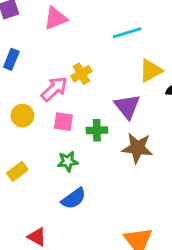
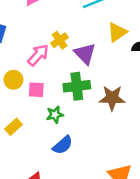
purple triangle: (127, 106) -> (85, 54), moved
pink square: (63, 122) -> (36, 90), moved
green cross: (97, 130) -> (77, 86), size x1.5

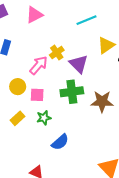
green star: (55, 115) -> (44, 118), moved
yellow rectangle: (14, 127) -> (17, 118), moved

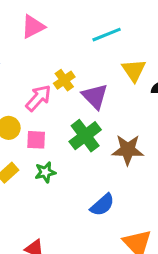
yellow triangle: (106, 45) -> (134, 70), turned -30
green cross: (72, 92) -> (85, 136), turned -30
blue semicircle: (60, 142) -> (102, 205), moved

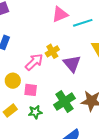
pink triangle: (33, 27) -> (60, 14), moved
green cross: (85, 136) -> (64, 102), moved

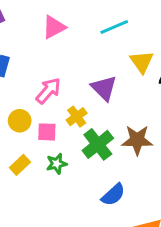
pink triangle: (60, 14) -> (54, 27), moved
yellow cross: (52, 51) -> (77, 117), moved

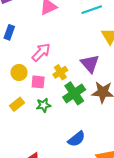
purple triangle: (104, 88) -> (90, 64), moved
blue semicircle: (113, 195) -> (77, 139), moved

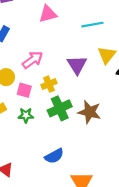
purple triangle: (90, 64) -> (77, 65), moved

